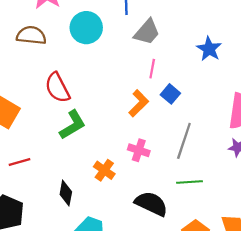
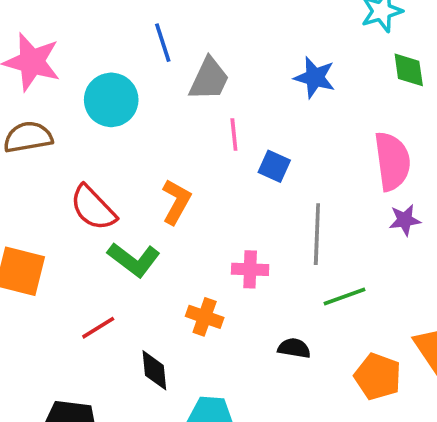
orange L-shape: (139, 103) -> (176, 202), moved
green L-shape: (73, 125) -> (134, 260), turned 84
red line: (20, 162) -> (98, 328), moved
black semicircle: (151, 204) -> (294, 348), size x0.6

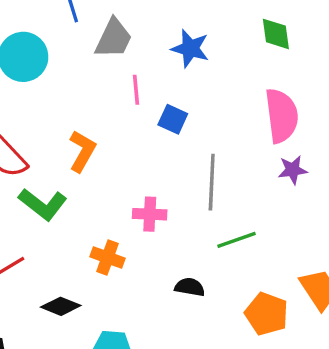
green diamond: (409, 70) -> (276, 34), moved
blue star: (315, 77) -> (190, 48), moved
black diamond: (154, 370) -> (61, 306), turned -63

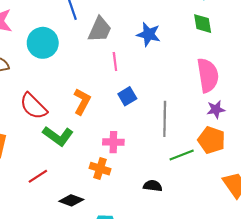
blue square: (173, 119) -> (127, 96), moved, turned 36
pink cross: (150, 214) -> (113, 142), moved
orange pentagon: (267, 314) -> (212, 140), moved

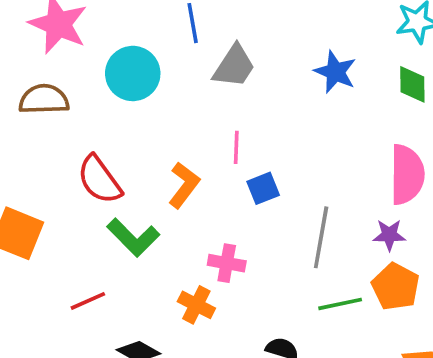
blue star: (149, 34) -> (335, 72), moved
pink line: (115, 62) -> (236, 147), moved
purple star: (216, 109) -> (389, 235), moved

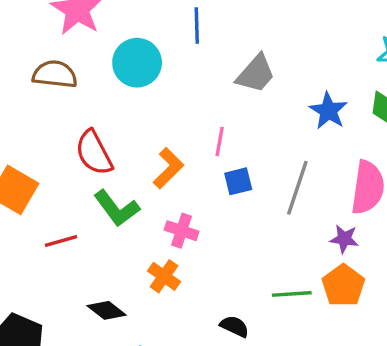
gray trapezoid: (234, 66) -> (256, 74), moved
blue star: (335, 72) -> (328, 111), moved
gray line: (321, 237) -> (297, 188), moved
pink cross: (227, 263) -> (182, 231), moved
red line: (88, 301) -> (61, 241), moved

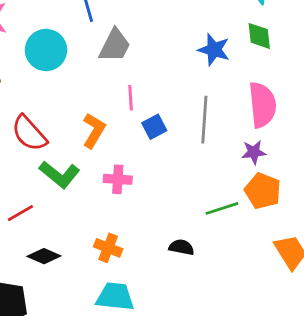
gray trapezoid: (256, 74) -> (115, 45), moved
orange cross: (164, 276) -> (108, 248), moved
black diamond: (107, 310) -> (44, 256), moved

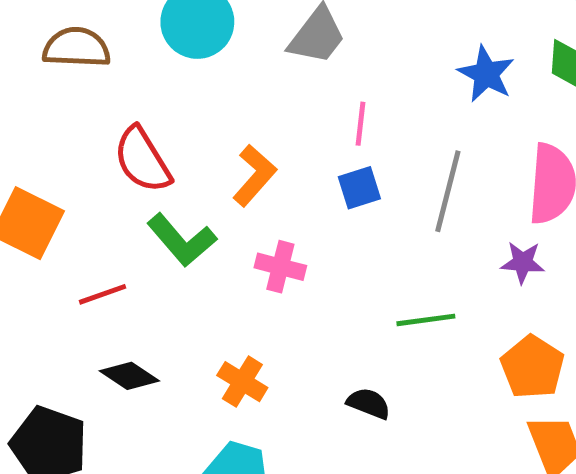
pink line: (131, 98) -> (361, 124), moved
orange pentagon: (263, 191) -> (532, 367), moved
green line: (222, 208) -> (426, 320), moved

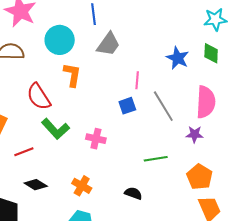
pink line: (361, 124) -> (137, 80), moved
orange L-shape: (254, 175) -> (72, 75), moved, turned -30
gray line: (448, 191) -> (163, 106), turned -44

